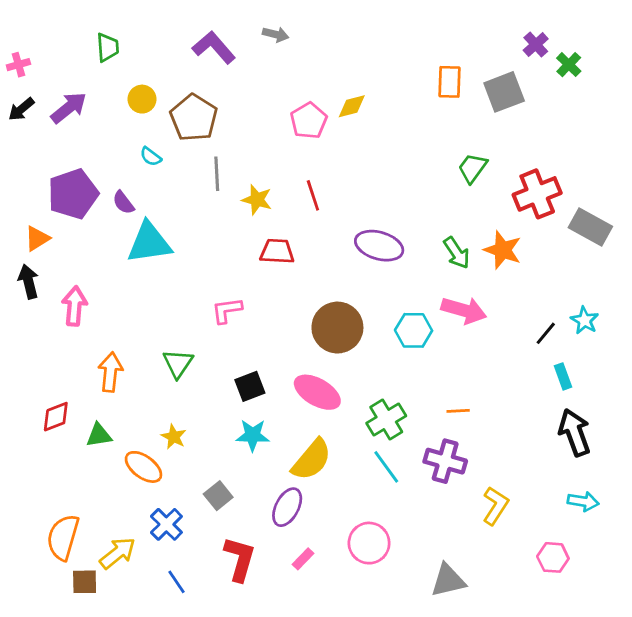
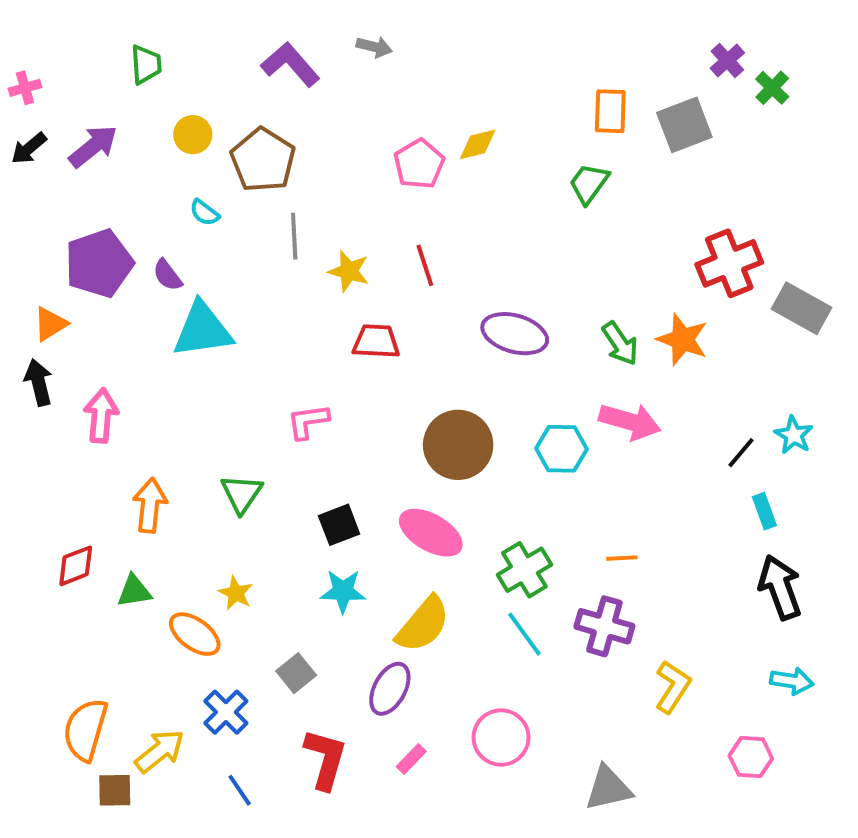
green trapezoid: (472, 168) -> (589, 183), moved

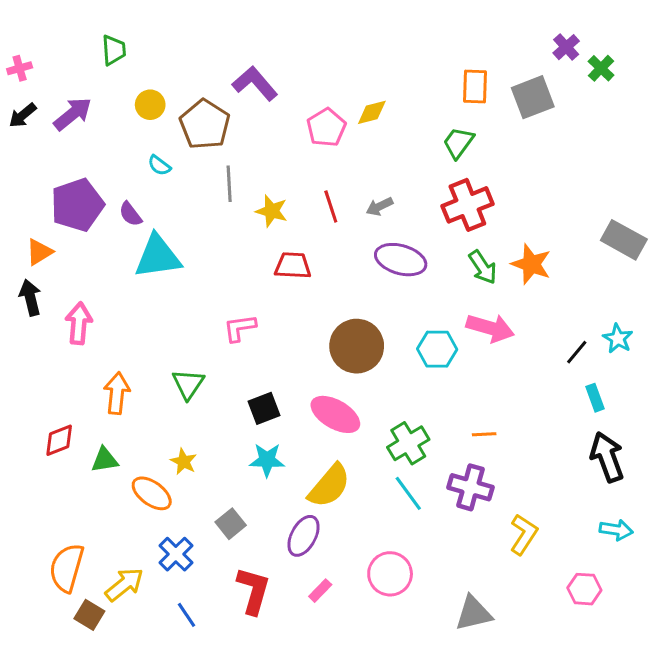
gray arrow: (374, 47) -> (379, 206), moved, turned 140
purple L-shape: (290, 64) -> (255, 83), moved
red cross: (729, 263) -> (467, 205), moved
brown square: (115, 790) -> (89, 615), turned 32

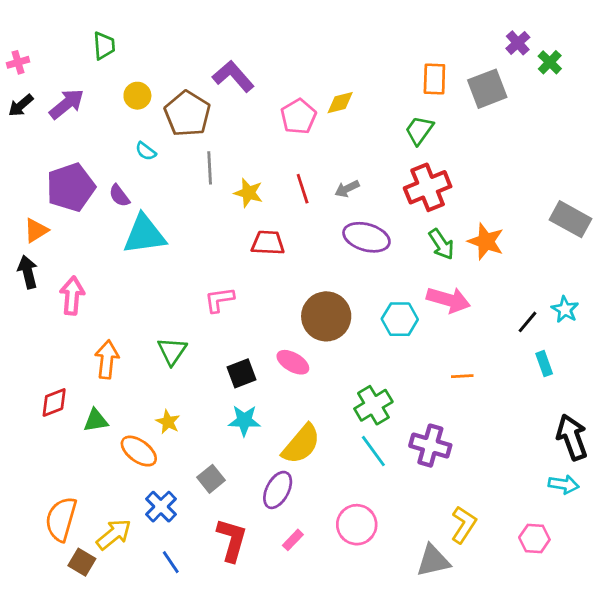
pink ellipse: (335, 414) -> (293, 362), moved, size x0.7
orange line: (484, 434) -> (462, 376), moved
black arrow: (607, 457) -> (572, 437), moved
yellow L-shape: (524, 534) -> (464, 525), moved

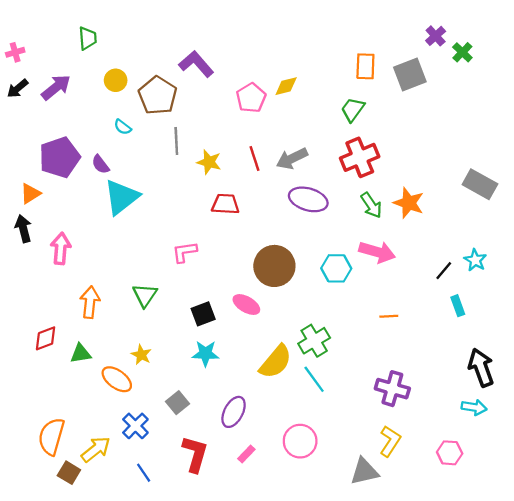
gray arrow: (347, 189) -> (292, 159), size x1.5
cyan triangle: (144, 234) -> (121, 197), turned -30
yellow semicircle: (301, 444) -> (276, 362), moved
purple cross: (430, 446) -> (392, 389), moved

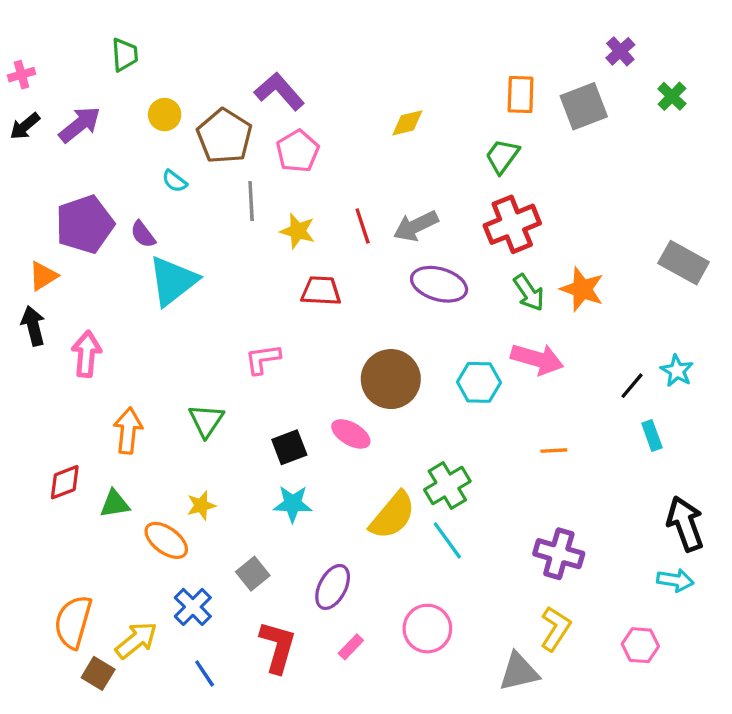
green cross: (462, 52) -> (672, 96), moved
pink pentagon: (251, 98) -> (298, 151), moved
yellow star: (141, 355) -> (201, 505), turned 30

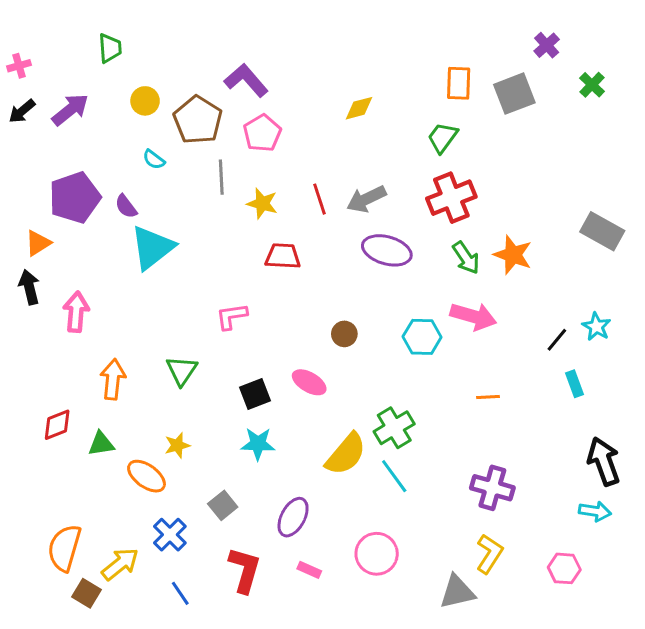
brown circle: (391, 379) -> (344, 334), size x0.5
pink rectangle: (351, 647) -> (309, 570), turned 70

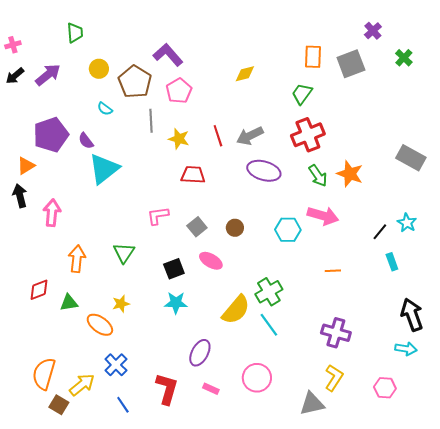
gray square: (223, 505) -> (197, 227), moved

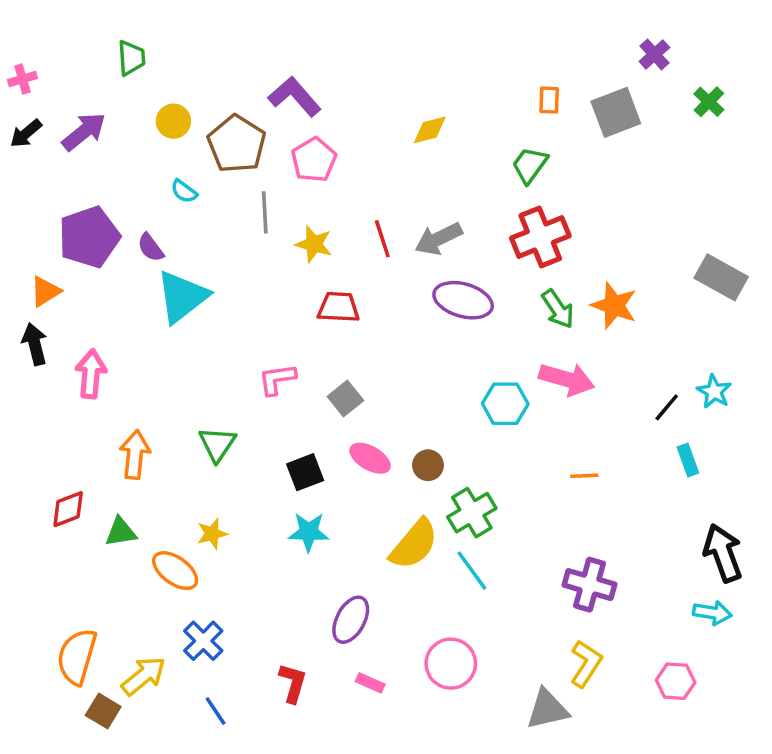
orange rectangle: (313, 57) -> (549, 100), size x0.7
brown circle: (235, 228) -> (428, 465), moved
red L-shape: (167, 389) -> (293, 683), size x0.7

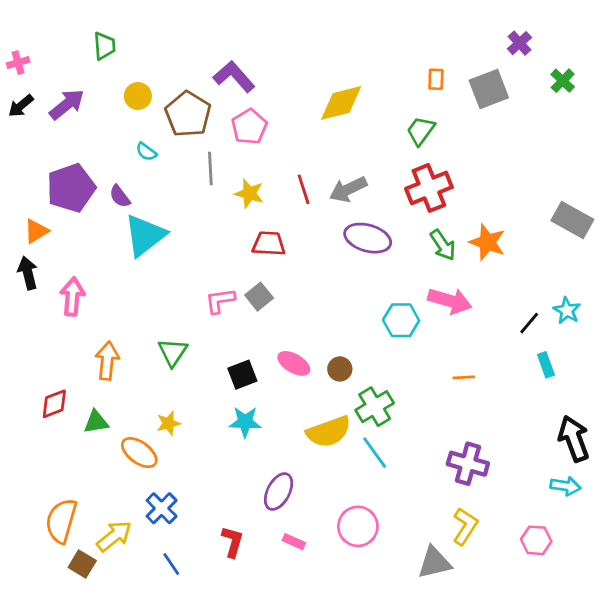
yellow diamond: (430, 130) -> (341, 103), size x1.6
gray square: (345, 399) -> (259, 297), moved
yellow semicircle: (414, 544) -> (329, 432), turned 30

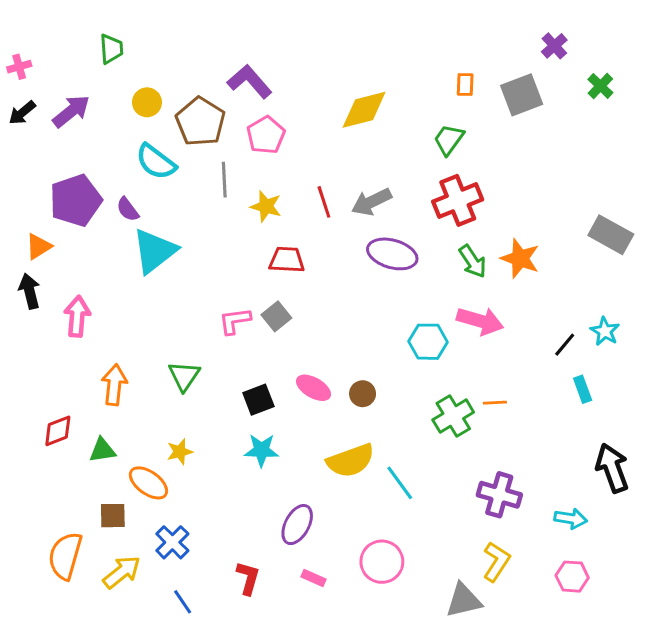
cyan semicircle: (146, 152) -> (156, 162), size x1.8
green cross: (375, 407) -> (453, 416), moved
cyan arrow: (565, 486) -> (571, 519), moved
brown square: (82, 564) -> (113, 516), moved, turned -32

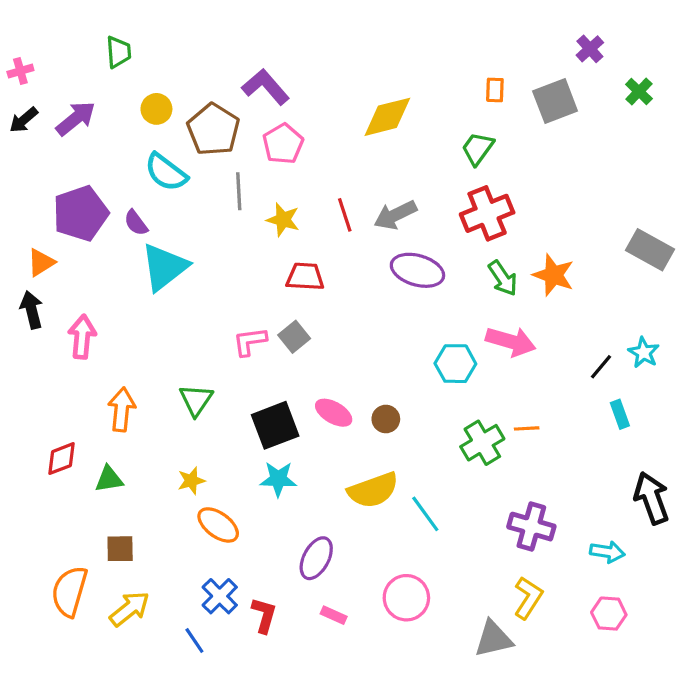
black square: (258, 400) -> (275, 425), size x1.4
orange ellipse: (148, 483) -> (218, 525), moved
blue cross: (172, 542) -> (220, 596), moved

